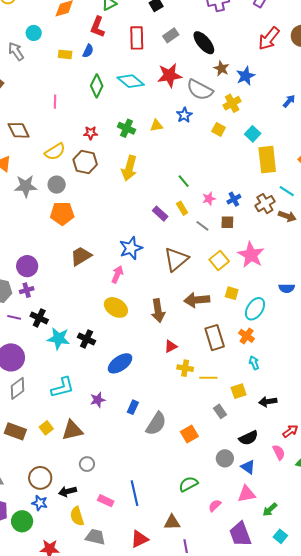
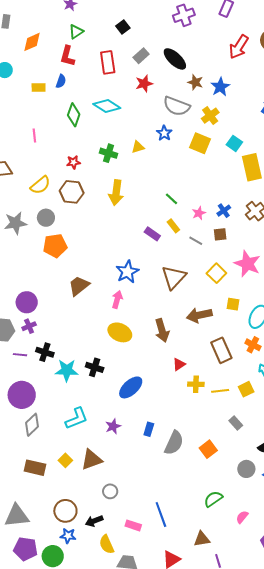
red star: (170, 75) -> (144, 84), moved, size x0.7
yellow square: (219, 129) -> (200, 143), size x1.5
yellow square: (239, 391) -> (246, 389), moved

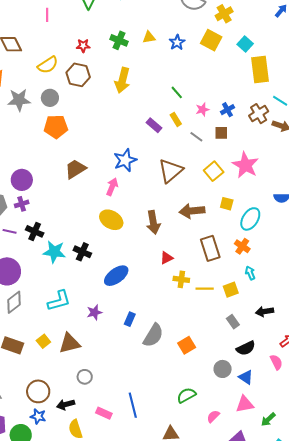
blue star: (164, 133) -> (177, 42), moved
gray rectangle: (236, 423) -> (233, 322), moved

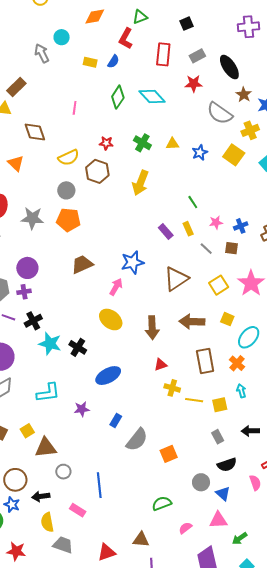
gray star: (19, 100) -> (32, 218), moved
black cross: (35, 231) -> (33, 321), turned 30
brown triangle: (70, 343) -> (46, 448), moved
blue line: (133, 405) -> (99, 485), moved

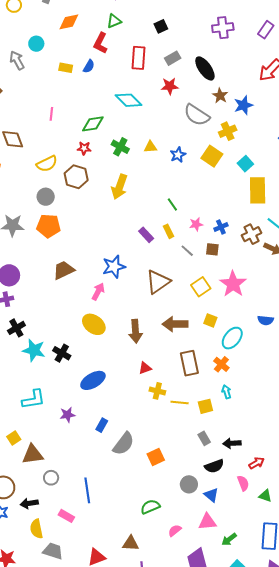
green diamond: (118, 97) -> (93, 124), moved, turned 50
black arrow: (250, 431) -> (232, 443), moved

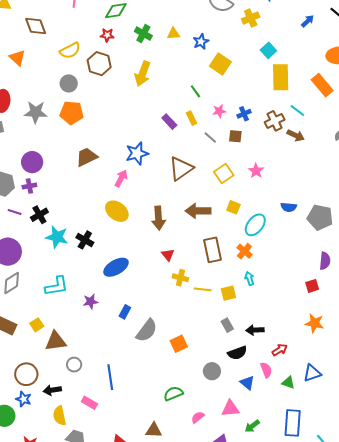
yellow square: (212, 156) -> (220, 64), moved
pink star: (233, 284) -> (256, 171), size x0.6
red triangle: (145, 368) -> (168, 255), turned -48
blue triangle: (211, 495) -> (247, 383), moved

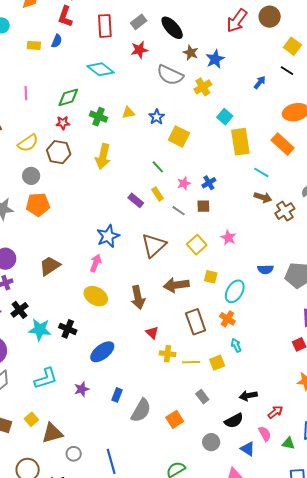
brown cross: (275, 121) -> (285, 211), moved
brown trapezoid: (87, 157) -> (50, 266), moved
gray rectangle: (227, 325) -> (202, 397), moved

